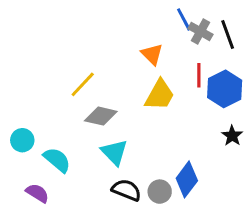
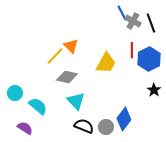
orange triangle: (152, 54) -> (71, 46), moved

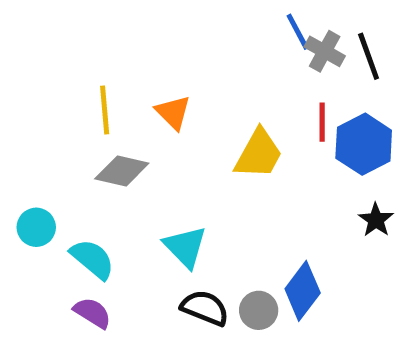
yellow line: (55, 56) -> (105, 110), moved, turned -48
gray diamond: (67, 77) -> (122, 171), moved
purple semicircle: (25, 128) -> (92, 313), moved

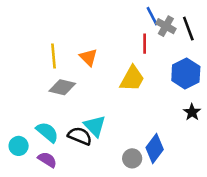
red line: (322, 122) -> (145, 44), moved
cyan circle: (36, 227) -> (19, 146), moved
black semicircle: (205, 308) -> (80, 136), moved

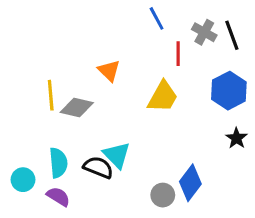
blue line: (152, 16) -> (157, 18), moved
yellow line: (54, 56) -> (51, 95), moved
cyan semicircle: (47, 132) -> (58, 163), turned 45

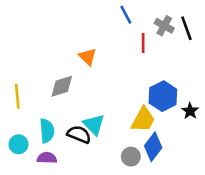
blue hexagon: (229, 91) -> (163, 96), moved
yellow line: (51, 95) -> (17, 96), moved
yellow trapezoid: (163, 97) -> (143, 120), moved
gray diamond: (77, 107) -> (62, 86), turned -30
purple semicircle: (58, 197) -> (47, 158), turned -30

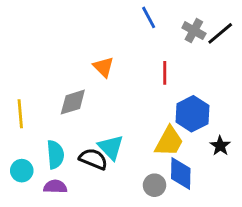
black line: (186, 28) -> (220, 33), turned 70
red line: (143, 43) -> (165, 73), moved
black star: (190, 111) -> (220, 146), moved
blue diamond: (153, 147) -> (181, 174), turned -36

